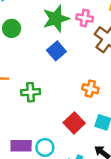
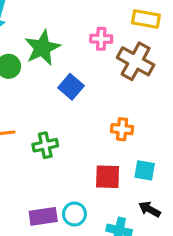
green star: (56, 19) -> (42, 48), moved
red square: (74, 123) -> (108, 177), turned -36

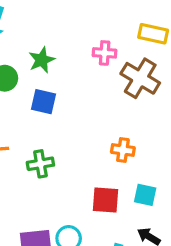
green star: (42, 48) -> (42, 60), size x0.7
blue square: (71, 87) -> (44, 102), moved, turned -30

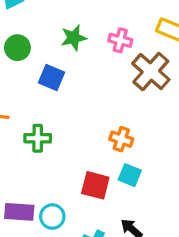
green star: (42, 60) -> (74, 38), moved
cyan square: (145, 195) -> (130, 175), moved

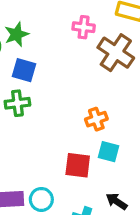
green star: (74, 38) -> (16, 34), moved
green cross: (38, 138) -> (17, 103), moved
orange cross: (121, 139) -> (96, 119), turned -30

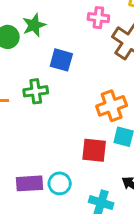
blue square: (24, 70) -> (61, 60), moved
orange cross: (96, 119) -> (112, 106), size x1.4

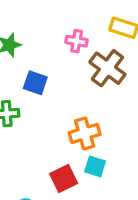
red square: (94, 150) -> (64, 179), turned -36

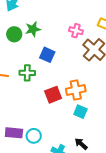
red square: (64, 179) -> (53, 95), moved

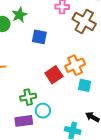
green cross: (27, 73) -> (28, 97), moved
cyan circle: (34, 136) -> (43, 111), moved

